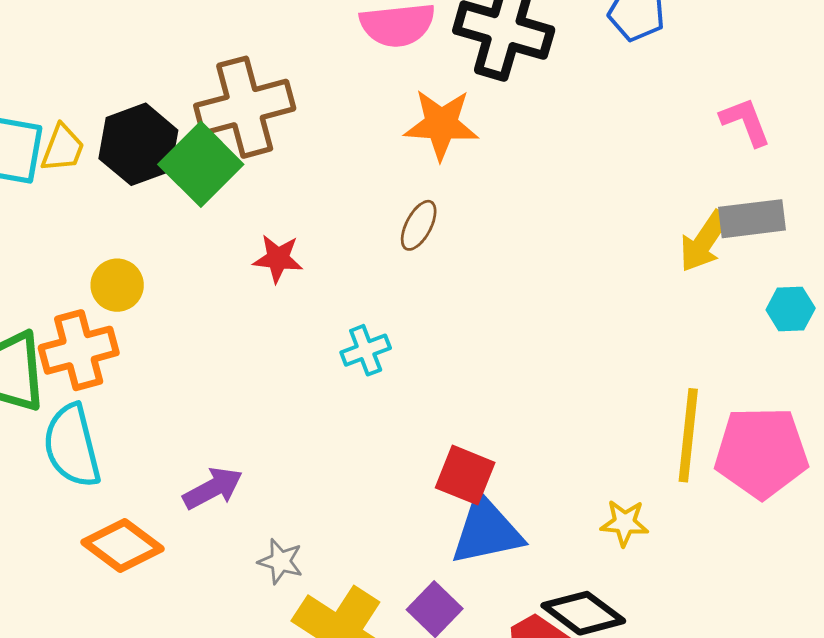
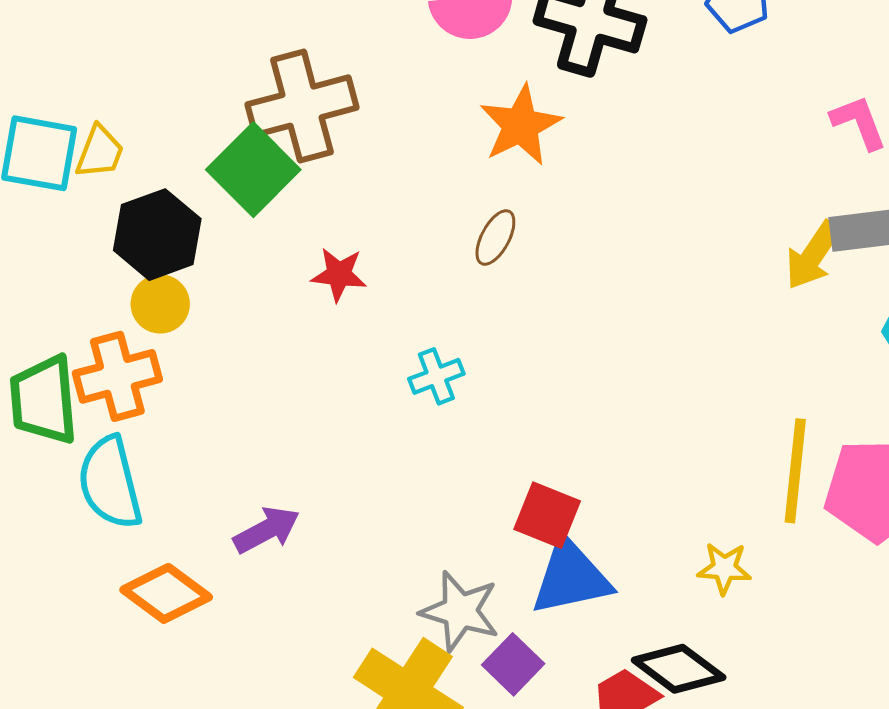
orange star: (441, 124) -> (521, 125), turned -30
black hexagon: (138, 144) -> (157, 235), moved
gray star: (281, 561) -> (460, 611), moved, size x1.6

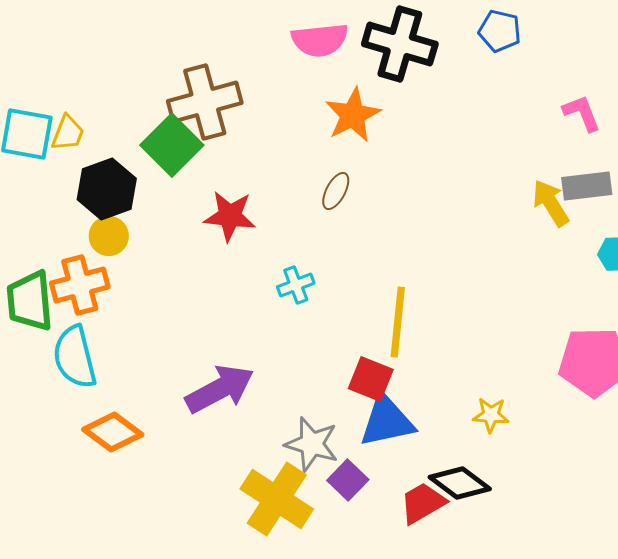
yellow arrow: (813, 255) -> (551, 203), turned 114
red star: (339, 274) -> (230, 216), size x1.4
yellow line: (795, 471) -> (398, 322), moved
purple arrow: (267, 530) -> (220, 389), moved, size x1.5

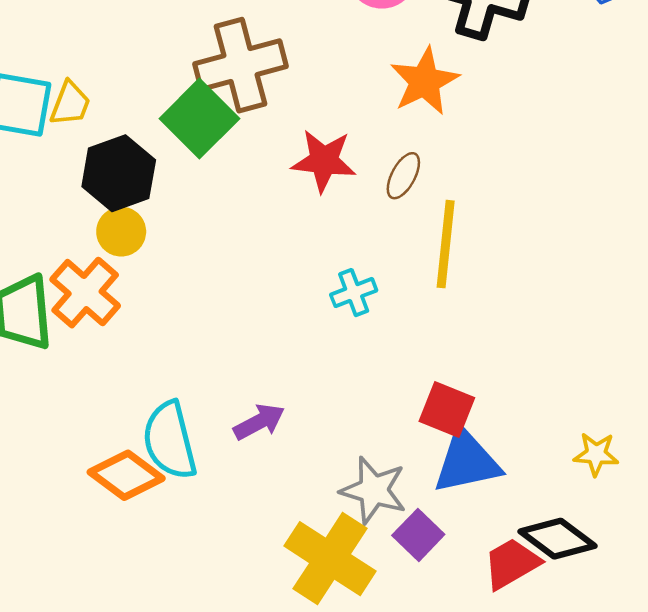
red star: (230, 216) -> (324, 161), moved
orange cross: (80, 285) -> (85, 293), turned -34
yellow line: (398, 322) -> (446, 244), moved
cyan semicircle: (75, 357) -> (170, 440), moved
purple arrow: (220, 389) -> (259, 422), size x0.6

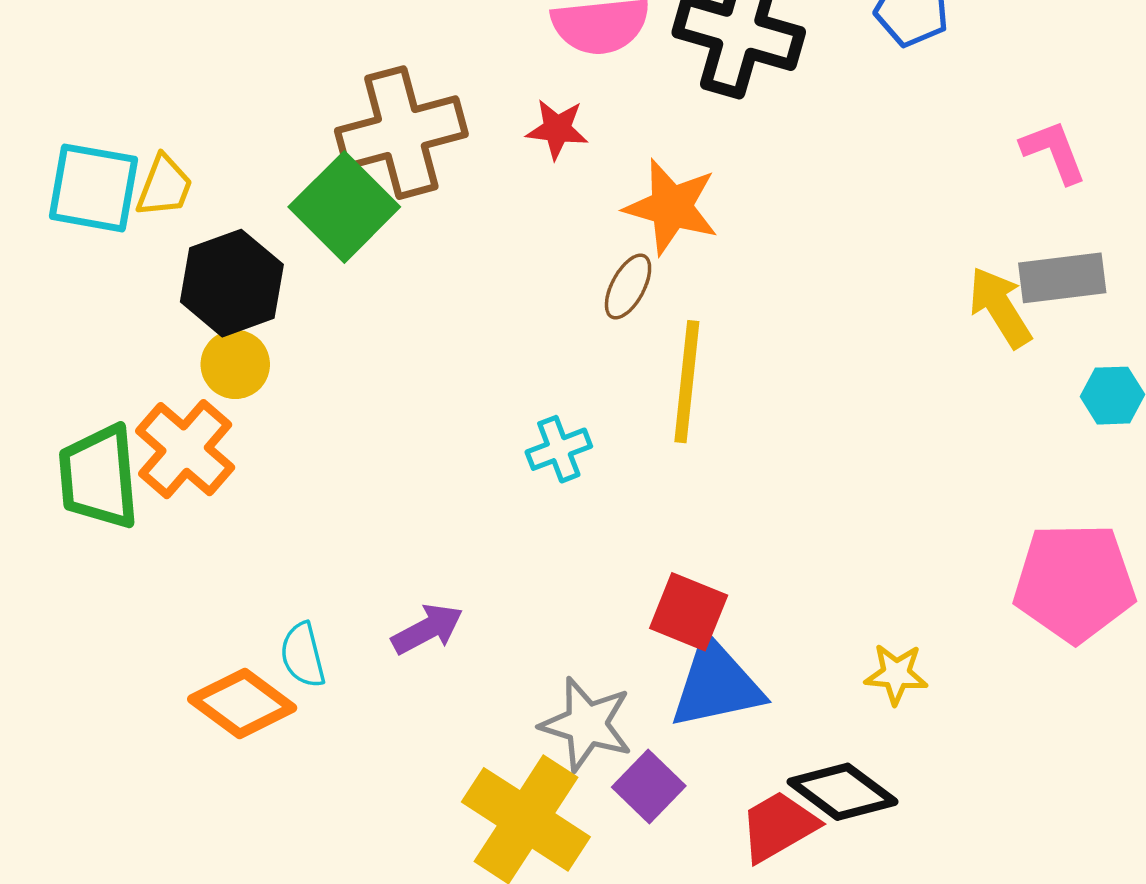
orange star: (424, 81) -> (671, 207), moved, turned -30
red star: (324, 161) -> (557, 129), moved, size x0.7
cyan semicircle: (170, 440) -> (303, 655), size x0.6

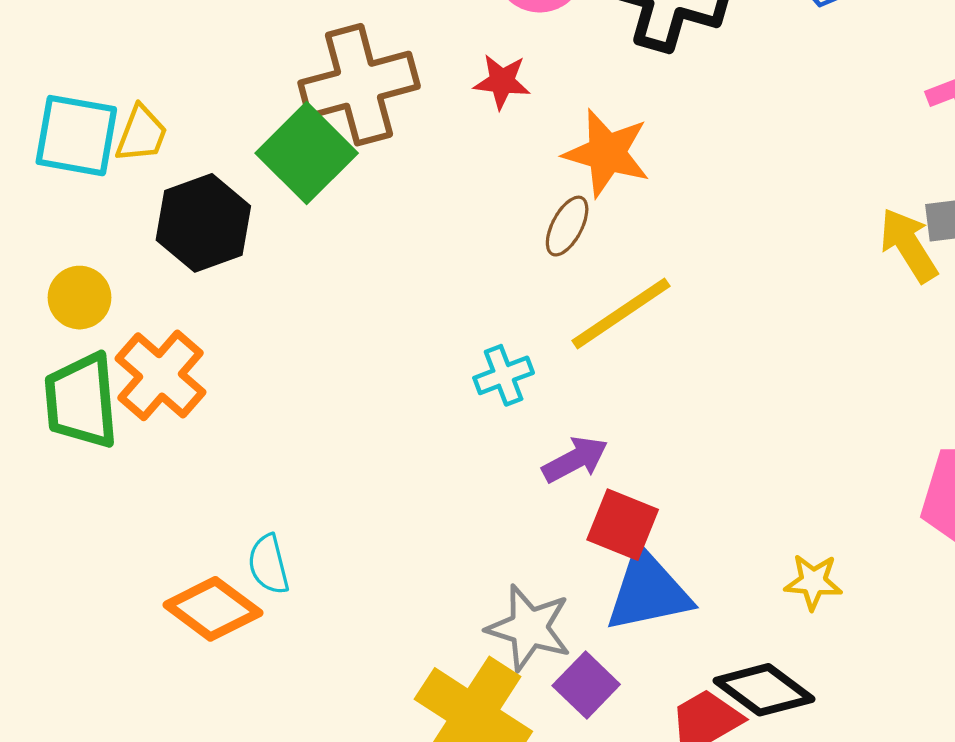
yellow circle: (235, 364) -> (80, 298), moved
yellow line: (687, 382) -> (621, 313), turned 50
purple arrow: (427, 629) -> (575, 460), moved

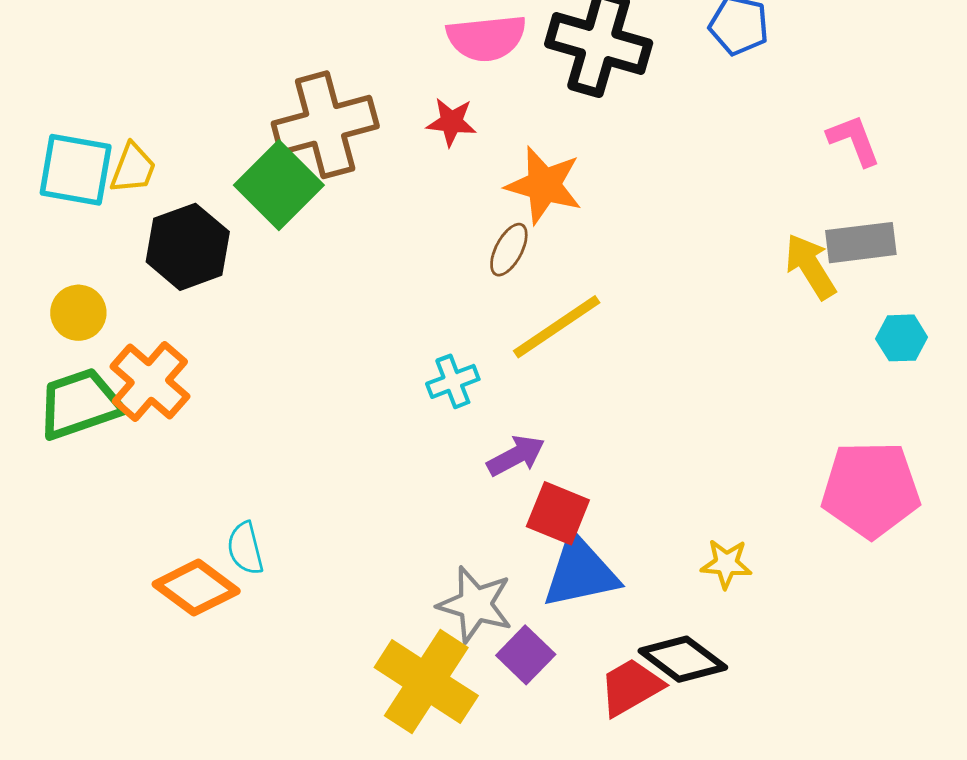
green trapezoid: (81, 401) -> (80, 404), turned 76

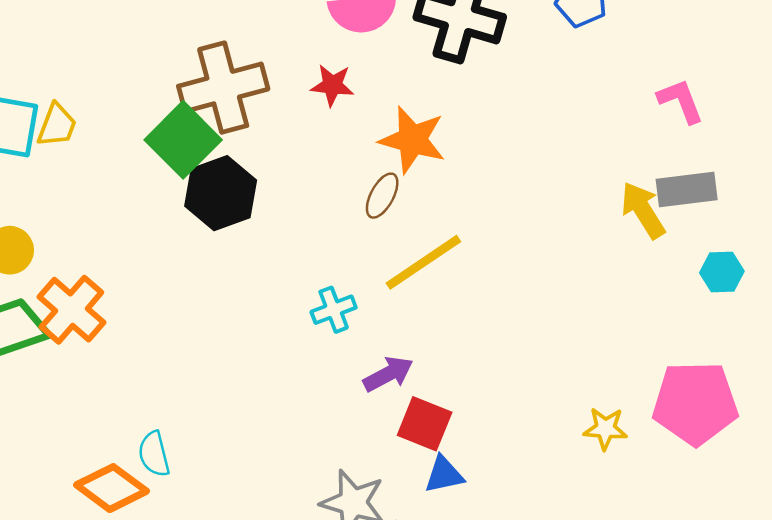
black hexagon: (188, 247) -> (221, 193), moved
yellow star: (726, 564) -> (605, 429), moved
blue triangle: (580, 572) -> (444, 475), size x0.6

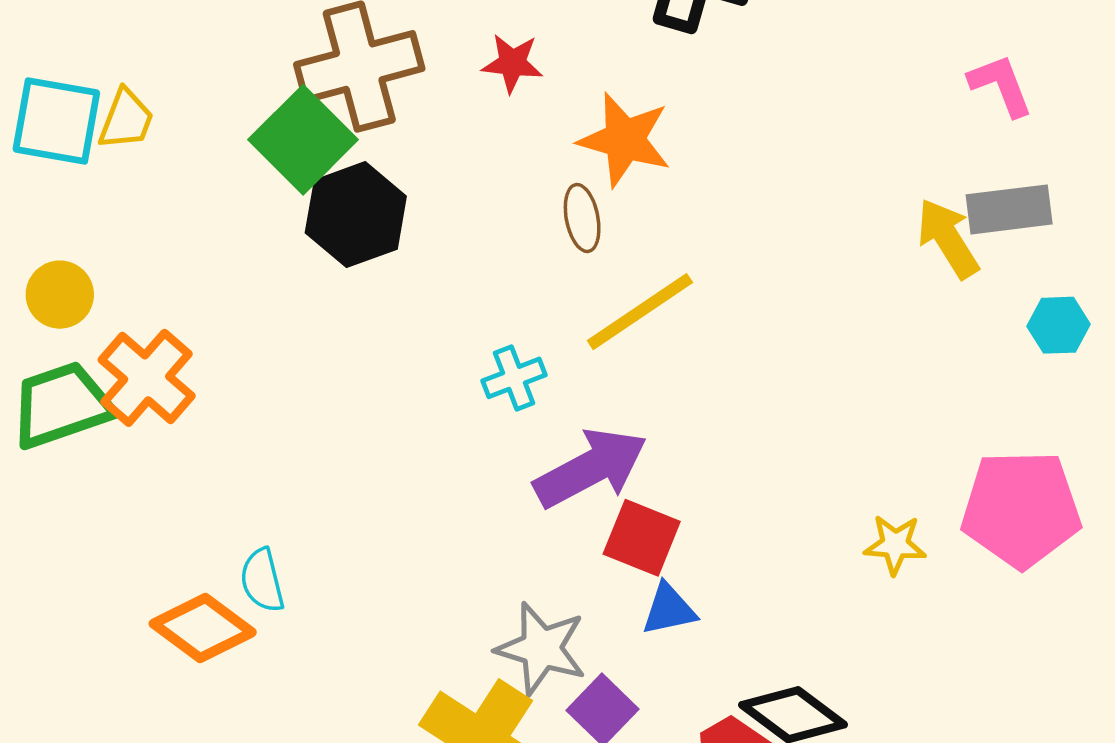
brown ellipse: (382, 196) -> (582, 218), turned -39
purple arrow: (388, 374) -> (591, 468), size x1.6

